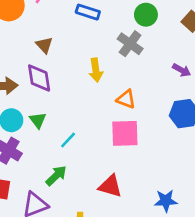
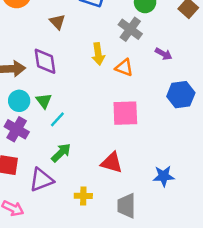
brown triangle: (44, 45) -> (57, 22), moved
purple arrow: (182, 70) -> (164, 54), moved
orange triangle: (126, 99) -> (124, 67), moved
cyan line: (68, 140) -> (57, 119), moved

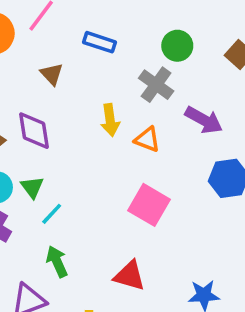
purple arrow: (164, 54) -> (204, 120), size x1.5
pink square: (125, 113) -> (149, 205), turned 32
green arrow: (61, 153) -> (57, 262), turned -70

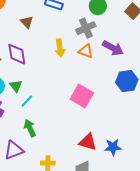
gray cross: (156, 85) -> (86, 28), turned 30
orange triangle: (147, 139) -> (86, 51), moved
red triangle: (130, 276) -> (88, 142), moved

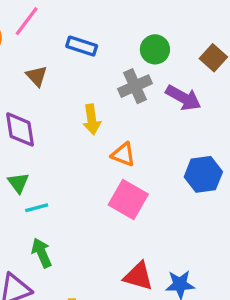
purple arrow: (113, 48) -> (183, 98), moved
orange triangle: (86, 51) -> (123, 154), moved
cyan line: (27, 101) -> (37, 208), turned 32

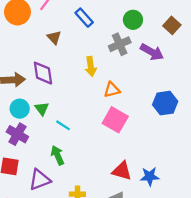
blue rectangle: (82, 46) -> (84, 18), turned 30
orange triangle: (123, 154) -> (112, 90), turned -35
cyan line: (37, 208) -> (63, 125), moved, turned 48

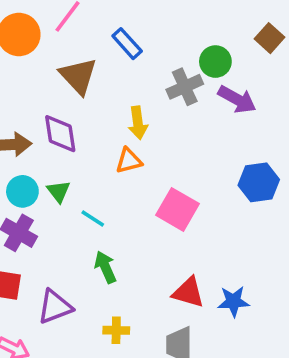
green circle: (133, 20) -> (215, 62), moved
brown square: (172, 25) -> (270, 38), moved
brown triangle: (54, 38) -> (78, 76), size x1.6
orange triangle: (112, 90) -> (129, 161), moved
green arrow: (57, 155) -> (105, 267), moved

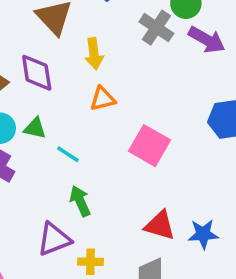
gray cross: (185, 87) -> (156, 28), turned -32
yellow arrow: (138, 123) -> (94, 54), moved
green triangle: (59, 191) -> (35, 128), turned -40
purple triangle: (55, 307) -> (54, 239), moved

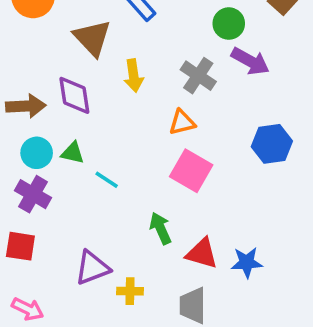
gray cross: (156, 28) -> (198, 76), moved
orange triangle: (103, 99) -> (182, 122), moved
green arrow: (80, 201) -> (161, 228), moved

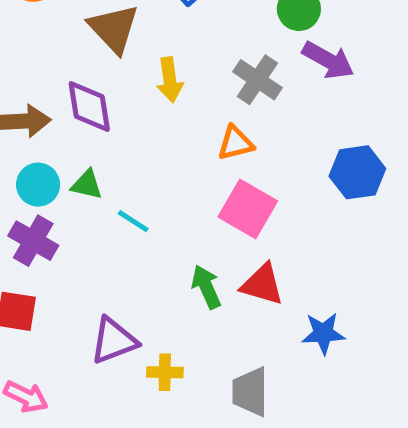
red triangle: (202, 253) -> (262, 285), moved

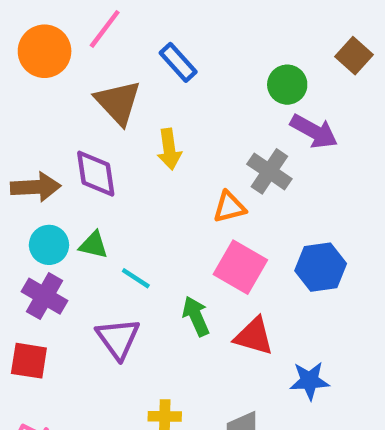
gray cross: (257, 80) -> (269, 171), moved
blue hexagon: (357, 172) -> (321, 267), moved
green arrow: (206, 287) -> (196, 316), moved
purple triangle: (114, 341) -> (118, 338), moved, turned -45

